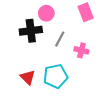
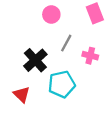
black cross: (31, 31) -> (35, 60), moved, turned -35
red triangle: (28, 77) -> (22, 95), moved

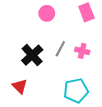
gray line: (66, 43) -> (60, 49), moved
cyan pentagon: (62, 84) -> (76, 91), moved

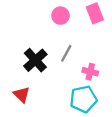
pink circle: (47, 13) -> (61, 16), moved
pink cross: (82, 51) -> (90, 72), moved

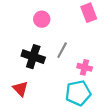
pink circle: (61, 16) -> (42, 19), moved
black cross: (35, 60) -> (33, 57), turned -30

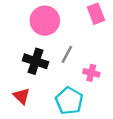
pink circle: (42, 19) -> (45, 21), size x1.6
cyan pentagon: (78, 93) -> (69, 101), moved, turned -30

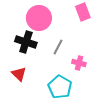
black cross: (36, 61) -> (26, 42), moved
red triangle: (22, 96) -> (19, 74), moved

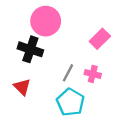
pink rectangle: (83, 12) -> (100, 39), moved, turned 66
gray line: (58, 47) -> (68, 73), moved

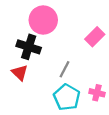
pink cross: (93, 74) -> (97, 93), moved
red triangle: (22, 87) -> (20, 73), moved

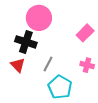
gray line: (65, 69) -> (48, 64), moved
pink cross: (97, 93) -> (87, 65), moved

